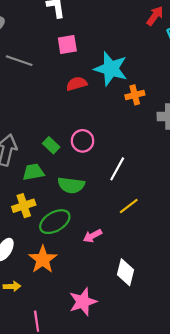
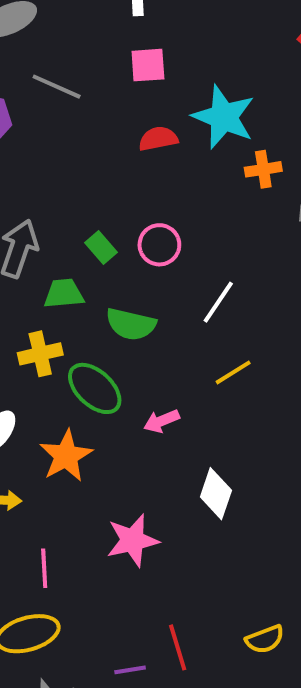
green ellipse: (55, 222) -> (95, 388), turned 68

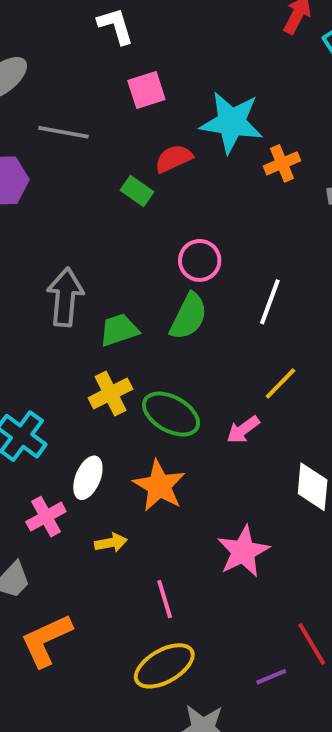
green rectangle: (101, 248) -> (137, 191), moved
green semicircle: (131, 324) -> (189, 316), moved, turned -63
yellow line: (233, 372) -> (280, 383), moved

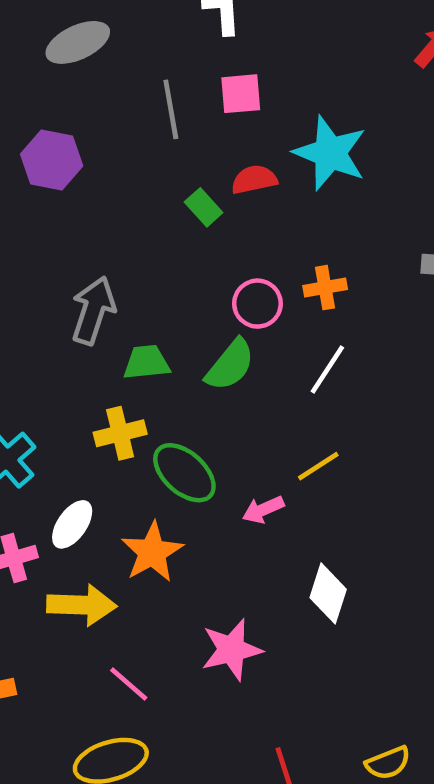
gray line: (63, 132) -> (171, 109), moved, turned 57
orange cross: (282, 163) -> (325, 288), moved
yellow arrow: (111, 543) -> (82, 605), size x1.8
pink line: (165, 599) -> (129, 684), turned -45

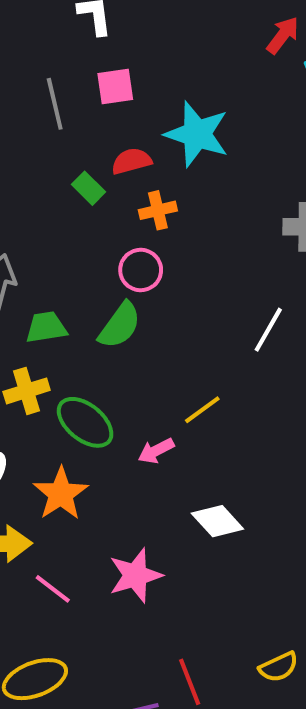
orange cross: (325, 288) -> (158, 210), moved
white line: (327, 369) -> (268, 330), moved
white diamond: (328, 593) -> (217, 521), turned -57
pink line: (129, 684) -> (53, 589), moved

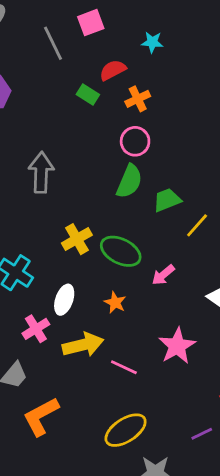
cyan star: (197, 134) -> (152, 42), size x0.5
green trapezoid: (46, 327) -> (167, 200), moved
pink arrow: (156, 451) -> (163, 275), moved
orange star: (61, 494) -> (115, 303), size x0.6

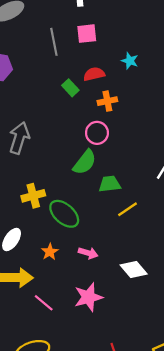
pink arrow: (163, 275) -> (88, 253), moved, turned -138

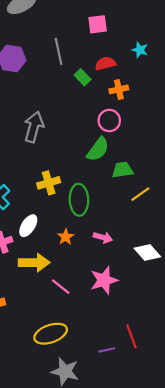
gray line: (54, 42) -> (58, 51), moved
green ellipse: (64, 214) -> (79, 200), turned 48

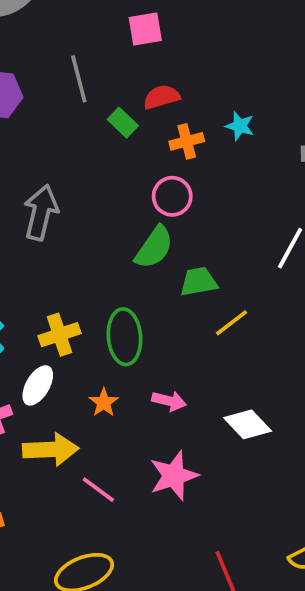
cyan star: (140, 50) -> (240, 126), moved
yellow cross: (49, 183) -> (59, 335), moved

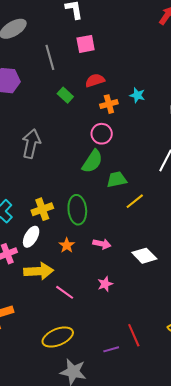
gray line: (79, 79) -> (50, 57), moved
green rectangle: (123, 123) -> (65, 95), moved
pink star: (174, 476) -> (105, 284), size x0.6

